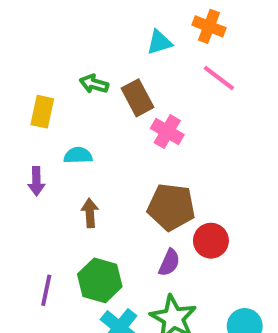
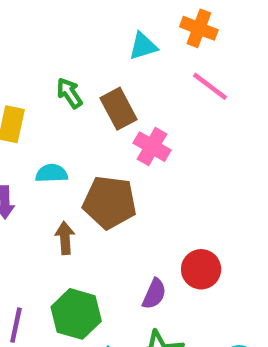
green arrow: (94, 84) -> (69, 93), turned 40
brown pentagon: (171, 207) -> (110, 202), moved

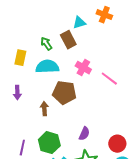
pink line: (210, 86) -> (109, 79), moved
brown rectangle: (119, 109) -> (68, 40), moved
cyan semicircle: (52, 173) -> (47, 67), moved, size x1.6
red circle: (201, 269) -> (117, 144), moved

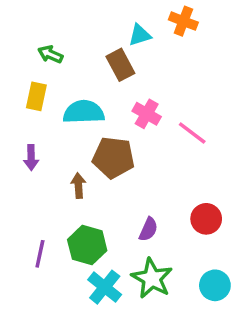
green arrow: (46, 44) -> (50, 54), moved, turned -32
red circle: (117, 144) -> (206, 219), moved

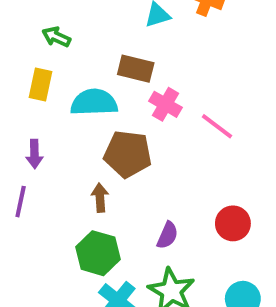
brown rectangle: (120, 65) -> (136, 69), moved, turned -48
brown arrow: (78, 186) -> (100, 198), moved
purple line: (40, 254) -> (21, 202), moved

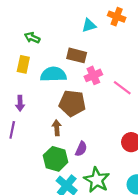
pink cross: (165, 104) -> (93, 75), turned 36
purple semicircle: (167, 235) -> (81, 149), moved

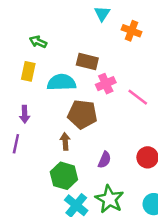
orange cross: (117, 17) -> (132, 31), moved
cyan triangle: (89, 25) -> (102, 14), moved, turned -40
purple semicircle: (81, 149) -> (104, 160), moved

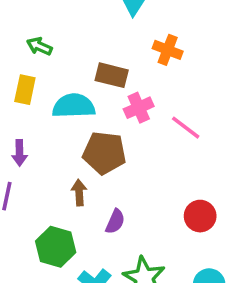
orange cross: (132, 31) -> (168, 50), moved
purple semicircle: (104, 160) -> (115, 221), moved
green hexagon: (64, 176) -> (56, 247), moved

